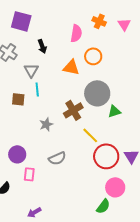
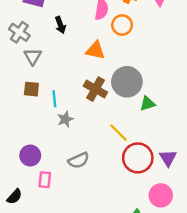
orange circle: (93, 56) -> (122, 25), moved
gray triangle: (31, 70) -> (33, 56), moved
cyan line: (37, 89) -> (54, 99), moved
brown cross: (73, 110) -> (95, 89), moved, turned -30
pink circle: (115, 187) -> (161, 195), moved

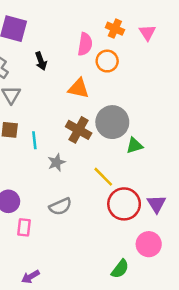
gray star: (65, 119) -> (56, 162), moved

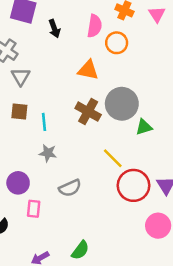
black arrow: (41, 61) -> (54, 29), moved
gray star: (56, 162) -> (48, 153), moved, turned 30
green semicircle: (120, 269) -> (80, 250), moved

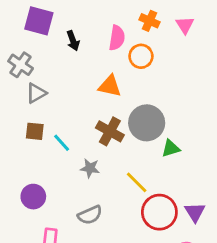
gray triangle: (21, 77) -> (36, 93), turned 30
cyan line: (44, 122) -> (62, 143), turned -36
gray star: (48, 153) -> (90, 168), moved
purple circle: (18, 183) -> (33, 197), moved

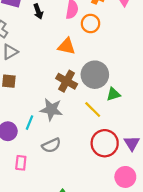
cyan line: (62, 143) -> (30, 123), moved, turned 64
gray star: (90, 168) -> (51, 109), size x1.5
yellow line: (137, 182) -> (93, 109), moved

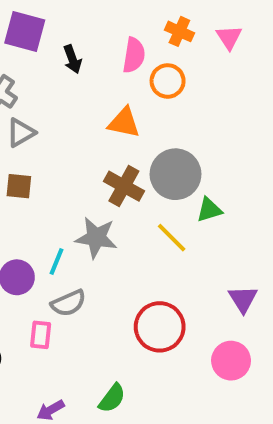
red circle: (105, 143) -> (160, 327), moved
gray semicircle: (51, 145) -> (68, 303), moved

